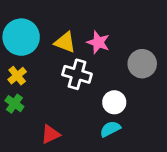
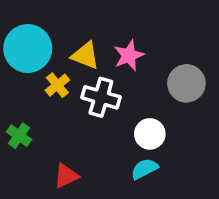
pink star: (98, 42) -> (129, 55), turned 30
yellow cross: (17, 76) -> (57, 85), moved

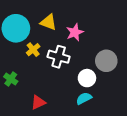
yellow triangle: (85, 55) -> (48, 22), moved
gray circle: (186, 83) -> (106, 61), moved

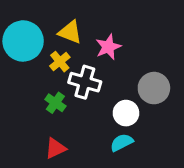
yellow cross: (33, 50) -> (60, 62), moved
green cross: (11, 79) -> (55, 103), moved

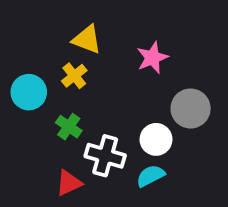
cyan circle: (23, 41) -> (29, 92), moved, size x0.7
pink star: (108, 47) -> (152, 58), moved
white cross: (85, 82) -> (105, 156), moved

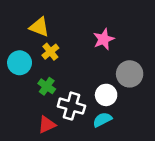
yellow triangle: (87, 39) -> (39, 27), moved

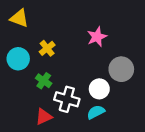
yellow triangle: (39, 27) -> (19, 18), moved

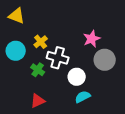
pink star: (97, 37) -> (92, 39), moved
white circle: (99, 89) -> (77, 77), moved
white cross: (67, 99) -> (58, 58), moved

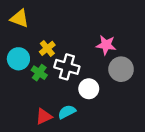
pink star: (92, 39) -> (106, 45), turned 30
green cross: (38, 70) -> (39, 73), moved
cyan semicircle: (83, 97) -> (67, 112), moved

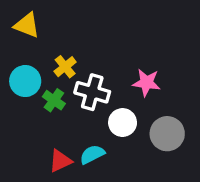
pink star: (106, 45) -> (146, 83), moved
gray circle: (121, 69) -> (167, 134), moved

